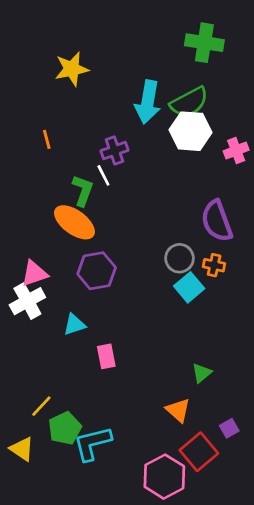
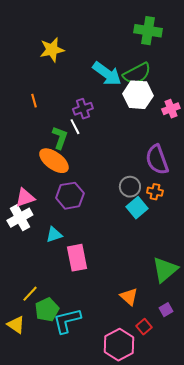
cyan arrow: (148, 102) -> (107, 74), turned -64
pink rectangle: (106, 356) -> (77, 258), size x1.5
green triangle: (202, 373) -> (165, 270), moved, size x1.8
red square: (199, 452) -> (144, 327), size x0.6

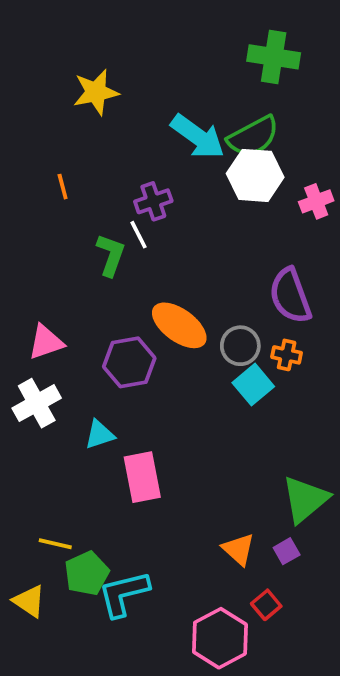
orange ellipse: (54, 161) -> (179, 325), moved
pink triangle: (25, 198) -> (46, 342), moved
yellow line: (30, 294) -> (55, 544), turned 60
purple square: (166, 310) -> (287, 551), moved

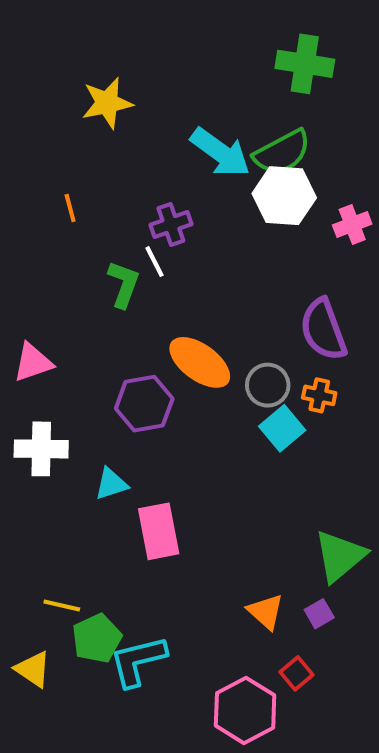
pink triangle: (46, 342) -> (33, 362), moved
white cross: (37, 403) -> (41, 449), turned 30

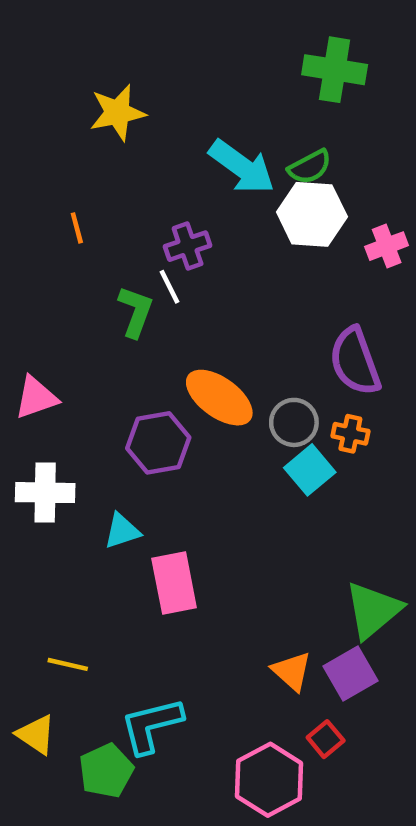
green semicircle: (282, 152) -> (310, 167), size x0.7
purple square: (319, 614) -> (350, 673), size x1.6
green pentagon: (97, 638) -> (106, 771), moved

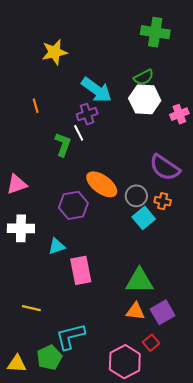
cyan arrow: (242, 167) -> (96, 90), moved
purple semicircle: (355, 361) -> (165, 168), turned -36
green triangle: (373, 610) -> (139, 281), moved, turned 40
orange triangle: (292, 671) -> (135, 311), turned -36
yellow triangle: (36, 735) -> (17, 364), moved, turned -30

